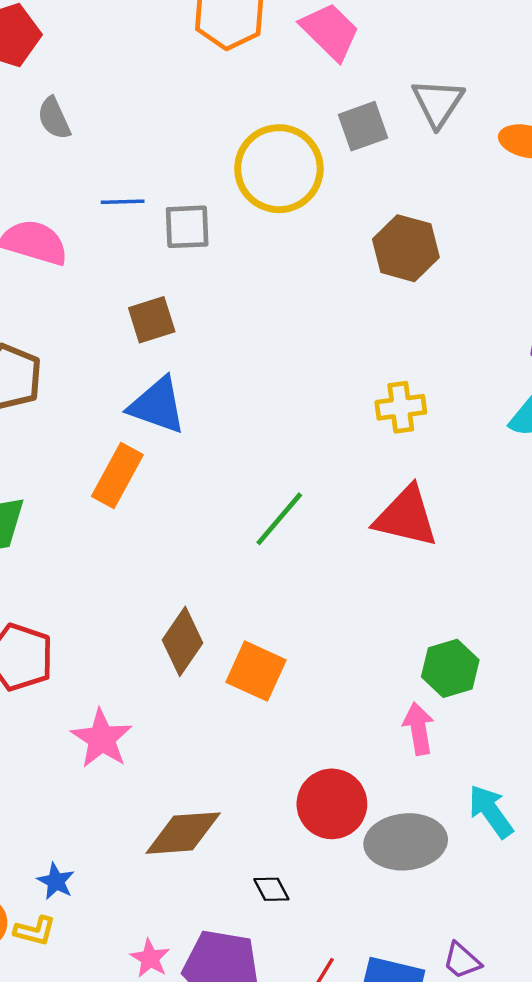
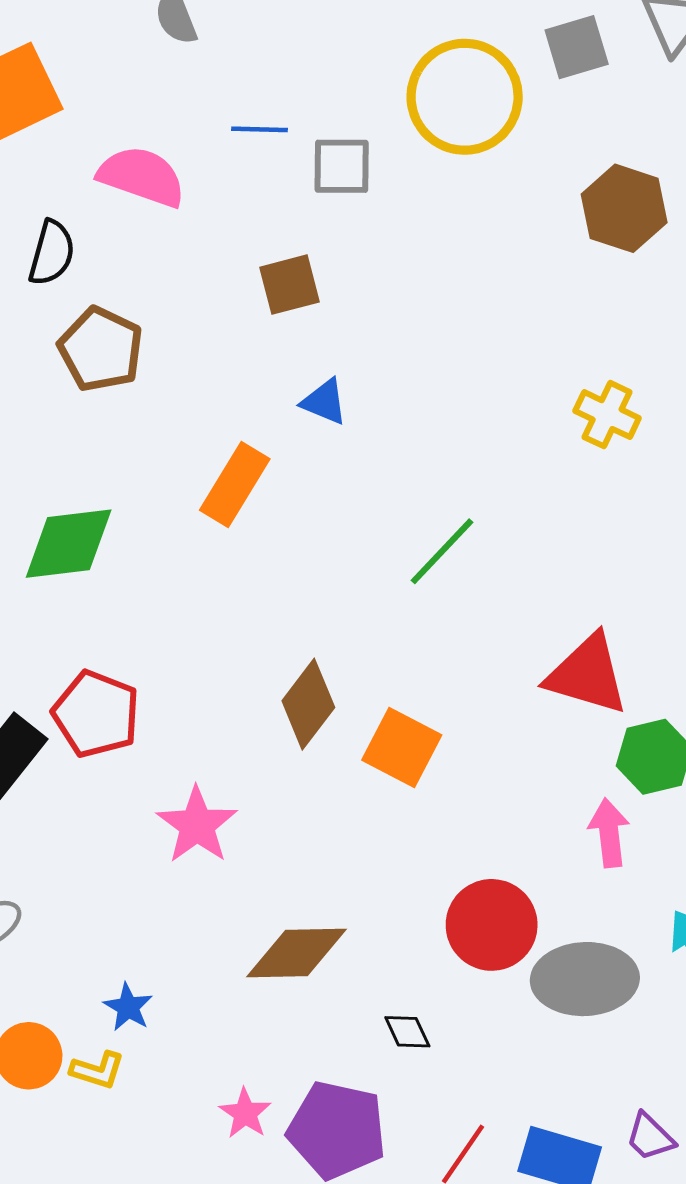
blue triangle: (157, 406) -> (324, 402), moved, size x0.6
yellow cross: (401, 407) -> (607, 415), turned 30
red triangle: (406, 517) -> (587, 674), moved

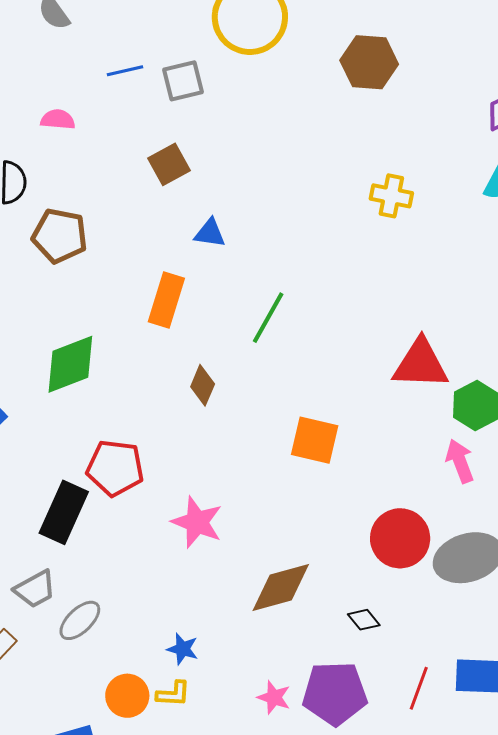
pink semicircle: (142, 176) -> (58, 120), size x0.6
green line: (442, 551) -> (268, 318), moved
brown diamond: (308, 704) -> (203, 385), moved, size x0.7

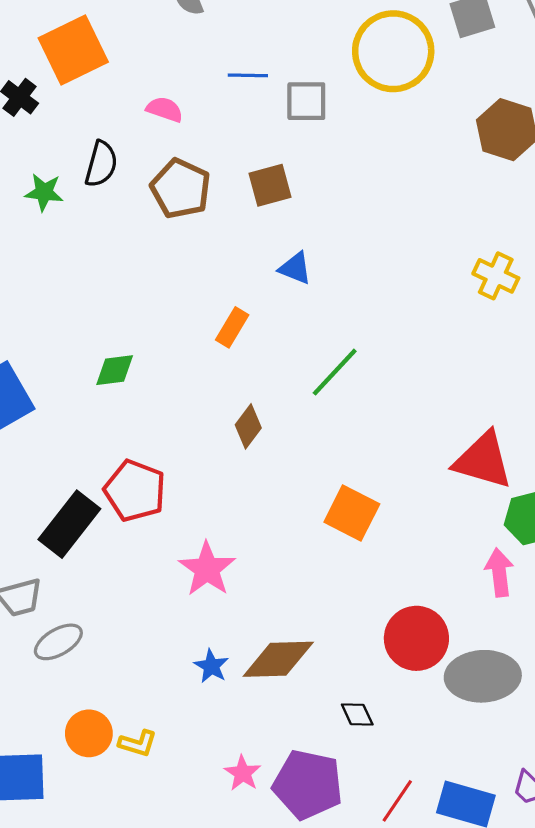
brown pentagon: (60, 236) -> (181, 189), moved
orange rectangle: (166, 300) -> (232, 327), size x0.7
green diamond: (70, 364) -> (115, 370), size x0.6
blue star: (183, 649) -> (211, 666), moved

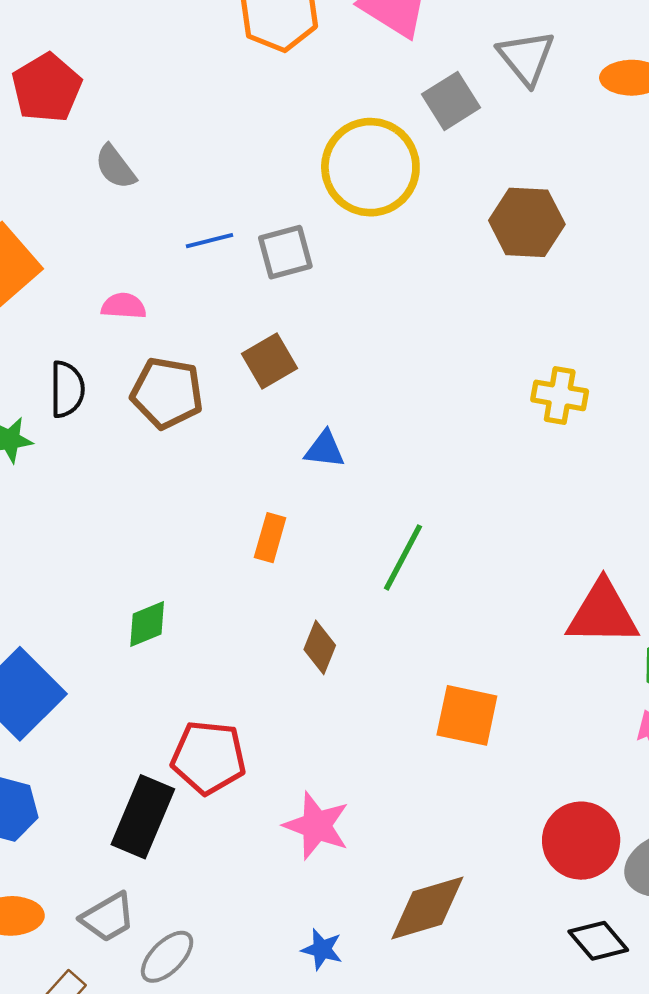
blue star: (211, 666) -> (322, 949), moved
black diamond: (357, 714) -> (598, 941), moved, size x1.4

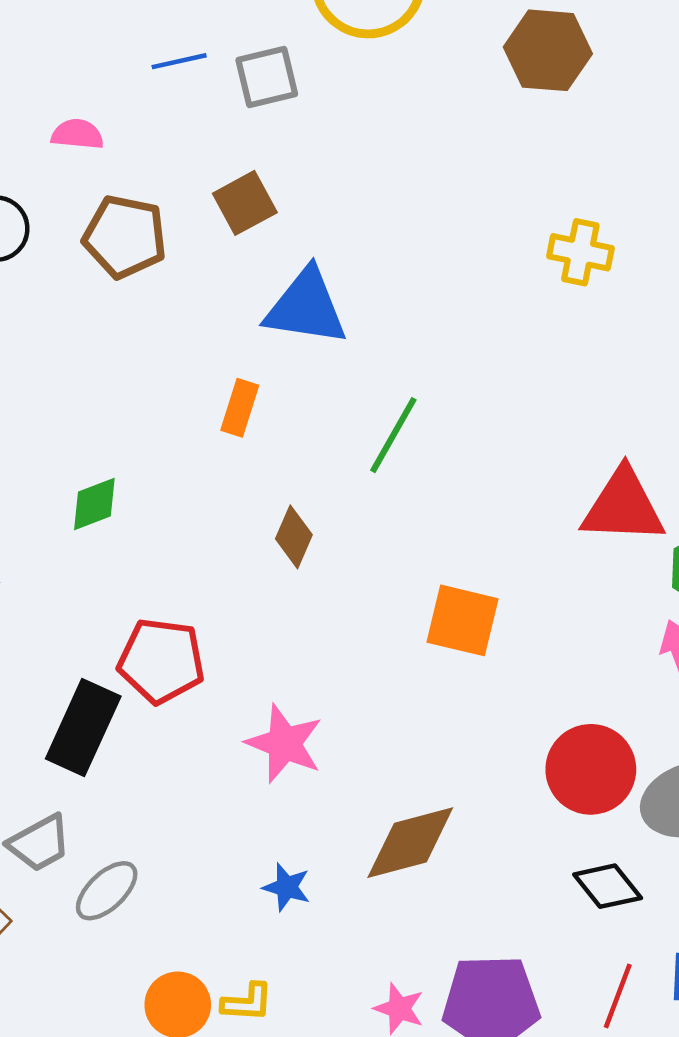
blue triangle: (325, 449) -> (306, 307), size x1.8

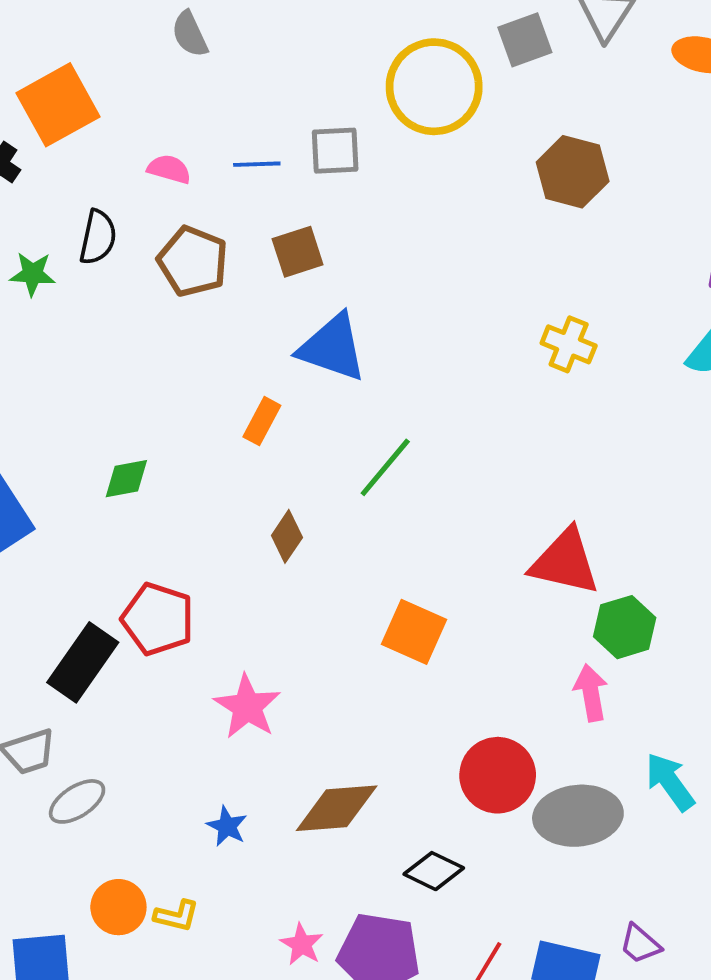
blue line: (179, 61) -> (257, 164), moved
black diamond: (608, 886) -> (434, 871), moved, turned -36

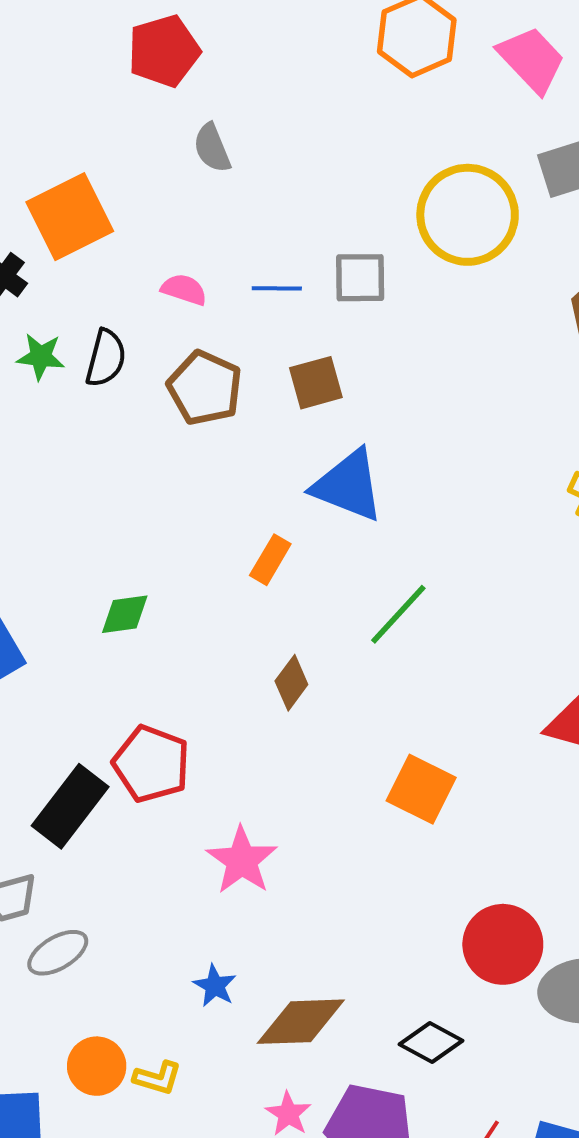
green star: (33, 274) -> (41, 357), moved
brown diamond: (337, 808) -> (301, 1022), moved

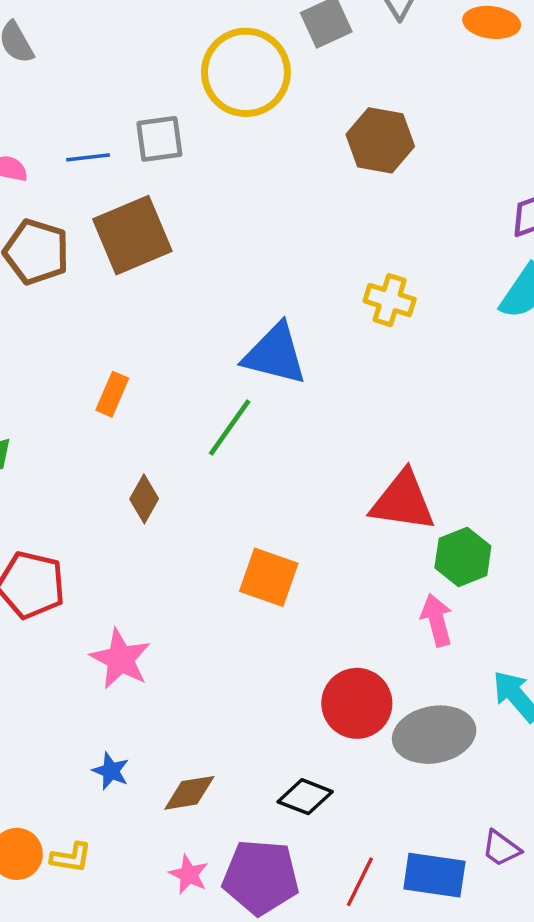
brown square: (316, 383) -> (132, 235), size x1.6
blue triangle: (348, 486) -> (275, 354), moved
brown diamond: (301, 1022) -> (189, 793), size x0.7

